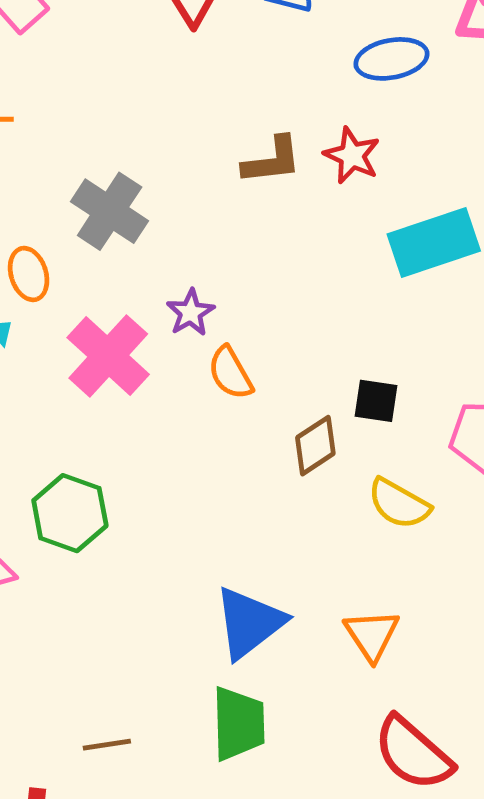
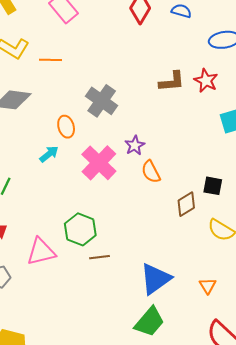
orange triangle: (372, 635) -> (208, 286), size x0.7
green trapezoid: (238, 724) -> (149, 322), turned 40
brown line: (107, 745) -> (100, 257), moved

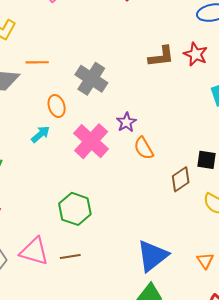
orange line: (50, 60) -> (37, 62), moved
pink triangle: (41, 252) -> (34, 251), moved, turned 32
brown line: (100, 257) -> (70, 256), moved

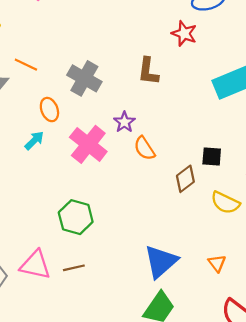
red star: (196, 54) -> (184, 34), moved
brown L-shape: (161, 57) -> (148, 71), moved, turned 108
orange line: (37, 62) -> (26, 65), turned 30

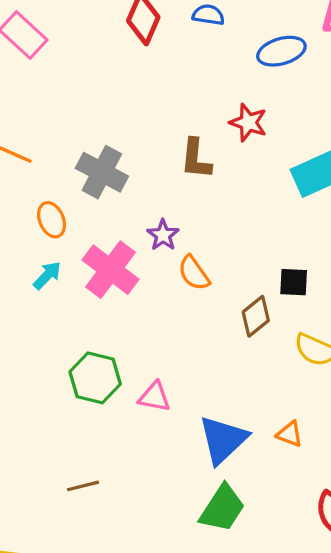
red star: (184, 34) -> (248, 123), moved
cyan arrow: (34, 140) -> (47, 275), moved
orange triangle: (217, 263) -> (290, 434), moved, turned -30
pink triangle: (35, 265) -> (155, 397), moved, size x0.7
brown line: (74, 268) -> (83, 486), moved

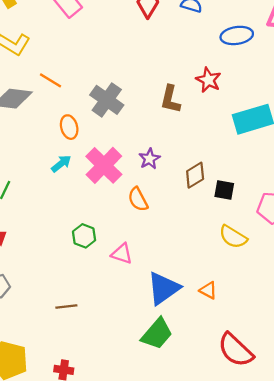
purple star: (163, 235) -> (149, 159), moved
orange semicircle: (194, 273) -> (138, 199), moved
brown diamond: (256, 316) -> (195, 175), moved
green hexagon: (95, 378) -> (84, 236), size x0.7

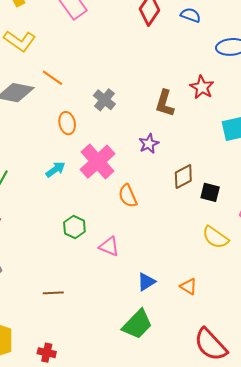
gray cross: (107, 100) -> (104, 100), size x0.7
purple star: (149, 159) -> (149, 144), moved
cyan arrow: (61, 164) -> (55, 169), moved
blue triangle: (163, 288) -> (146, 282), size x0.6

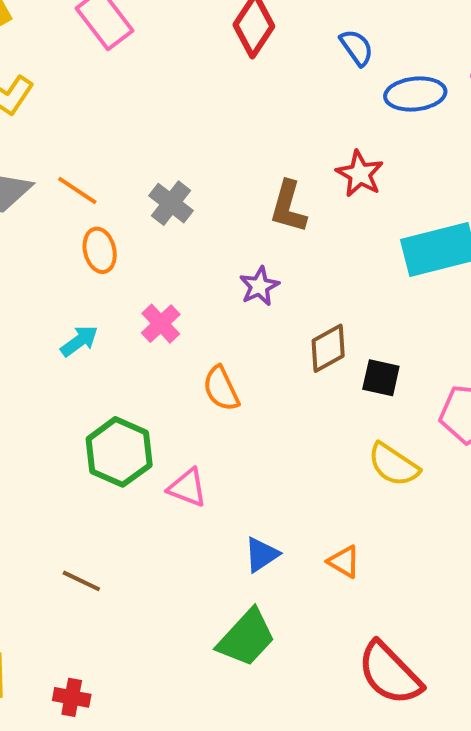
blue semicircle: (191, 15) -> (357, 47), moved, turned 36
orange line: (52, 78) -> (77, 190), moved
pink cross: (98, 162) -> (161, 324), size x0.6
green hexagon: (74, 227) -> (119, 452), size x1.5
brown line: (53, 293) -> (81, 581), turned 30

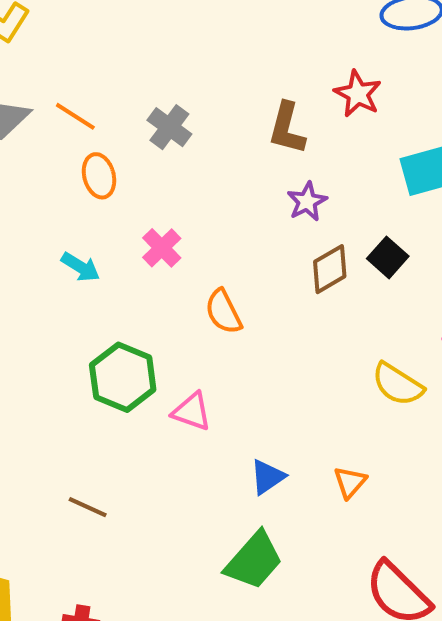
purple star: (259, 286) -> (307, 202), moved
cyan arrow: (79, 341) -> (81, 267), turned 69
black square: (381, 378) -> (388, 257), moved, turned 30
orange triangle: (344, 562) -> (350, 482), turned 42

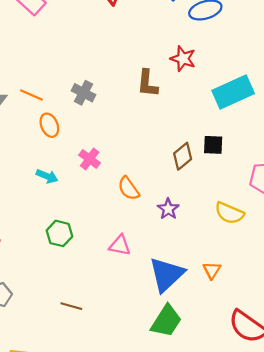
purple star: (307, 202) -> (168, 209), moved
black square: (388, 257) -> (213, 145), turned -30
green hexagon: (123, 377) -> (59, 233), moved, size x0.7
blue triangle: (267, 477) -> (167, 274), size x1.8

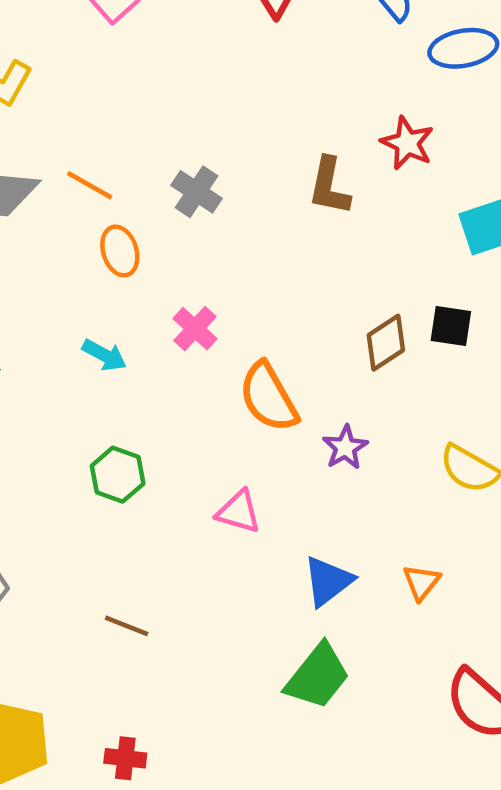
orange semicircle: (129, 188) -> (268, 397), size x1.4
blue triangle: (167, 274) -> (328, 581), size x0.7

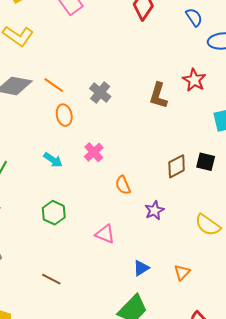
orange semicircle: (268, 397) -> (123, 185), size x0.6
blue triangle: (328, 581) -> (141, 268), size x0.7

